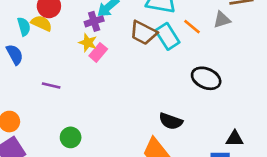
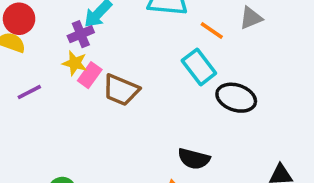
brown trapezoid: (143, 33) -> (121, 90), moved
cyan rectangle: (167, 36) -> (199, 67), moved
purple line: (51, 86) -> (29, 92), moved, turned -36

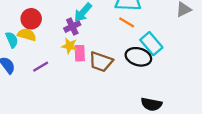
orange line: (212, 30) -> (127, 22), moved
pink rectangle: (90, 75) -> (80, 53), turned -35
black ellipse: (236, 98) -> (138, 57), moved

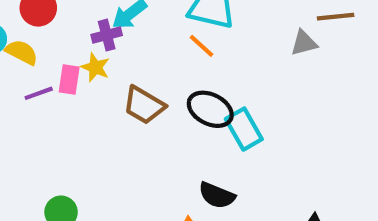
yellow semicircle: (27, 35) -> (22, 52), moved
cyan rectangle: (151, 44) -> (244, 129), moved
pink rectangle: (80, 53) -> (69, 79), moved

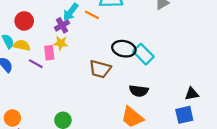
orange line: (202, 46) -> (92, 15), moved
purple line: (39, 93) -> (36, 64), turned 64
brown trapezoid: (144, 105) -> (100, 69), moved

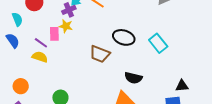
yellow semicircle: (22, 45) -> (40, 57), moved
cyan rectangle: (143, 54) -> (158, 43), moved
orange circle: (12, 118) -> (21, 86), moved

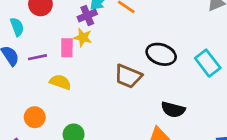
purple line: (41, 43) -> (37, 57), moved, turned -48
yellow semicircle: (40, 57) -> (60, 82), moved
orange circle: (21, 86) -> (35, 117), moved

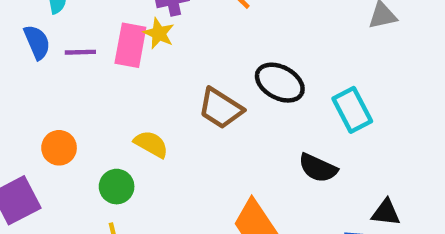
pink rectangle: (67, 48) -> (130, 45), size x1.4
yellow semicircle: (60, 82) -> (151, 144), moved
black semicircle: (173, 110) -> (318, 168), moved

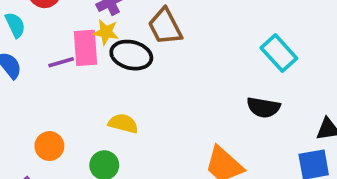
purple line: (80, 52) -> (61, 62), moved
black ellipse: (280, 83) -> (131, 55), moved
brown trapezoid: (221, 108) -> (165, 26), moved, turned 45

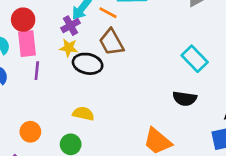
pink rectangle: (85, 48) -> (27, 44), moved
purple line: (61, 62) -> (37, 71), turned -66

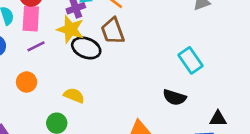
yellow star: (69, 48) -> (70, 29), size x1.5
purple line: (37, 71) -> (36, 46), turned 48
orange circle: (30, 132) -> (27, 82), moved

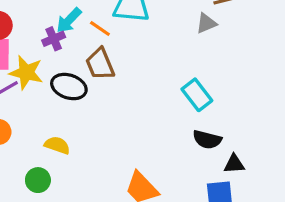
yellow star: (70, 29) -> (26, 72), moved
black semicircle: (174, 97) -> (207, 140), moved

